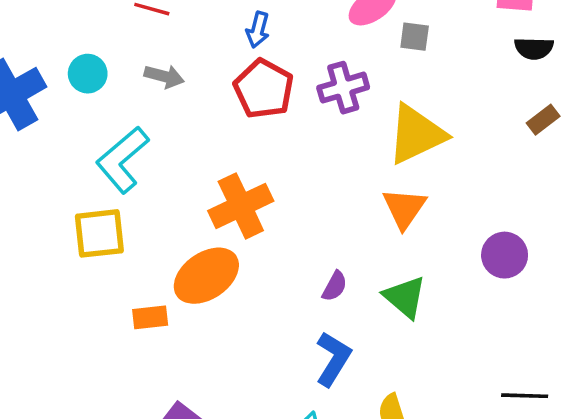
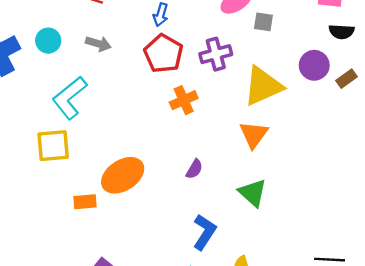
orange cross: (241, 206) -> (184, 100), moved, size x0.7
purple circle: (505, 255) -> (314, 65), moved
purple semicircle: (335, 286) -> (194, 169), moved

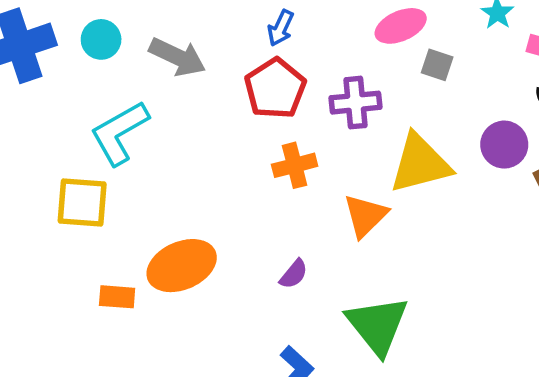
gray arrow: (98, 44) -> (177, 57), size x1.4
orange triangle: (254, 134) -> (365, 216), moved
green triangle: (253, 193) -> (377, 325), size x1.4

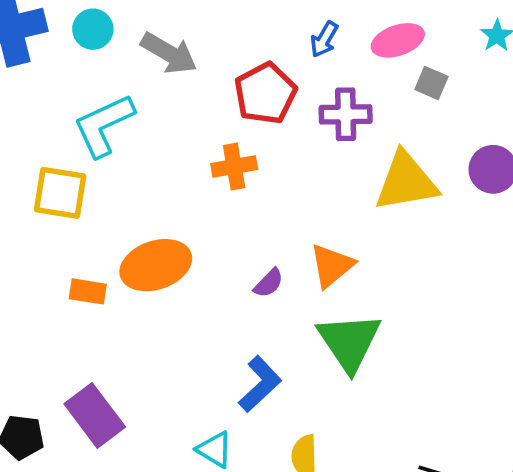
blue arrow: (281, 28) -> (324, 39), moved
orange cross: (295, 165) -> (234, 167), moved
orange triangle: (365, 216) -> (332, 266), moved

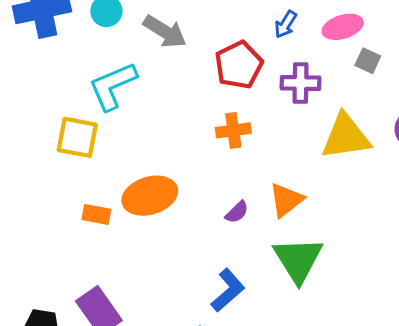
orange cross: (234, 167) -> (233, 130), moved

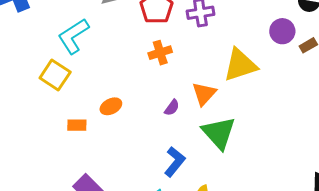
yellow square: (77, 137) -> (55, 75), turned 32
yellow triangle: (346, 137) -> (240, 65), moved
orange ellipse: (150, 196) -> (111, 106), size x0.6

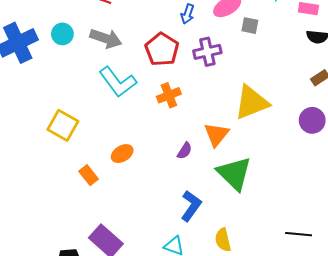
purple circle: (282, 31) -> (312, 120), moved
cyan L-shape: (73, 36) -> (118, 82), moved, turned -90
orange rectangle: (77, 125) -> (89, 175), turned 54

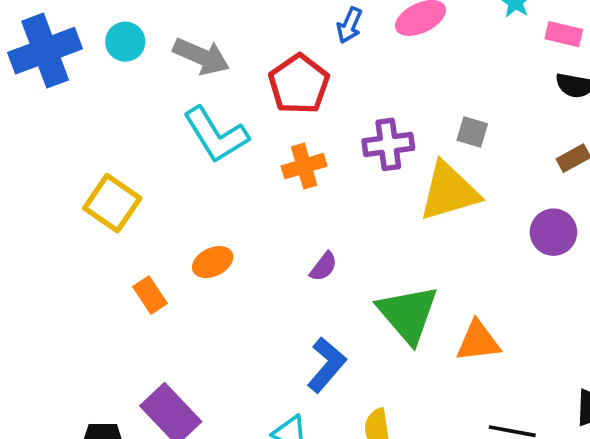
gray square: (250, 26) -> (472, 132), moved
purple cross: (207, 52) -> (388, 144), moved
orange triangle: (216, 134) -> (478, 341), moved, turned 40

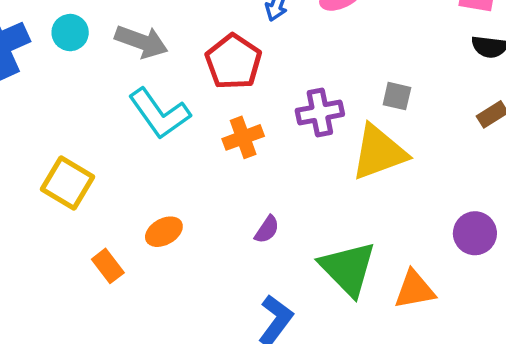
purple circle: (553, 232) -> (475, 233), moved

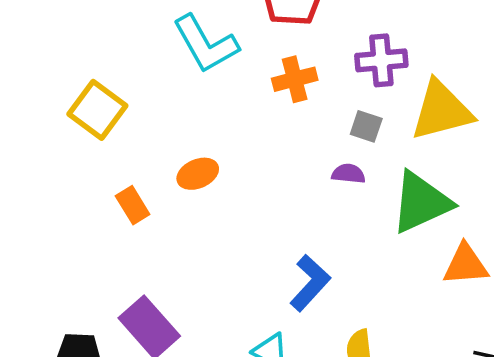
gray square: (397, 96) -> (366, 126), moved
purple semicircle: (267, 229) -> (348, 174), moved, turned -124
green triangle: (348, 269) -> (421, 202), moved, turned 44

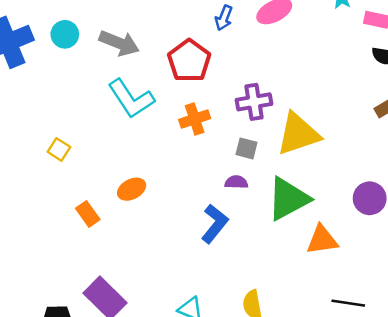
yellow square: (97, 110) -> (59, 149), size x0.6
blue L-shape: (310, 283) -> (215, 224), moved

